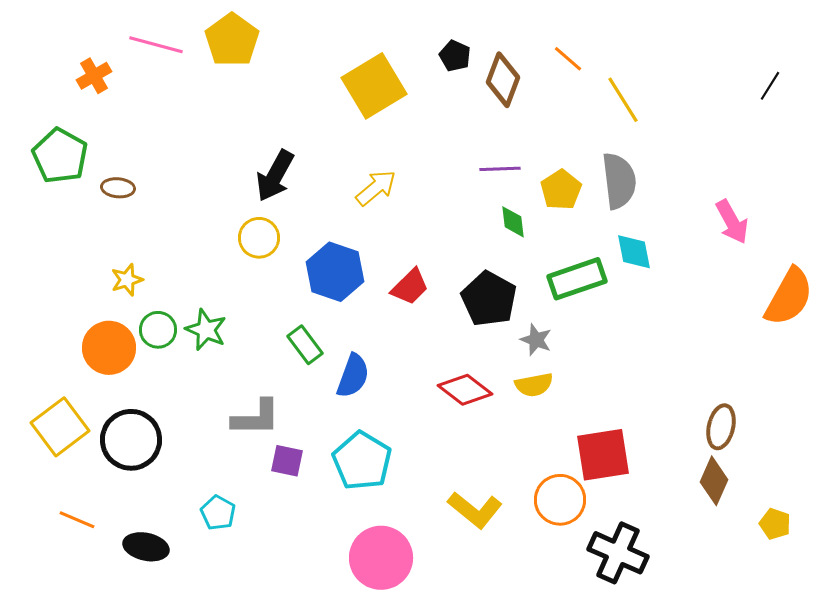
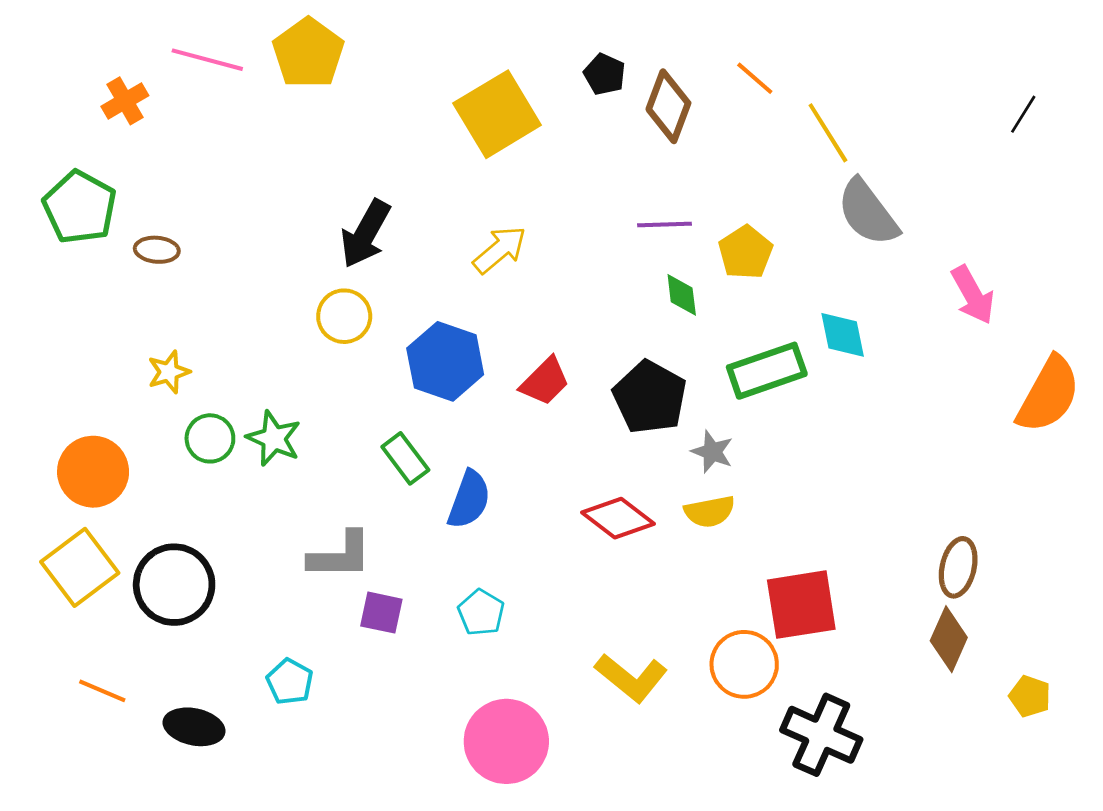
gray semicircle: (619, 181) -> (868, 213), moved, turned 150
orange circle: (109, 348) -> (93, 472), moved
cyan pentagon: (362, 461) -> (481, 613), size x0.6

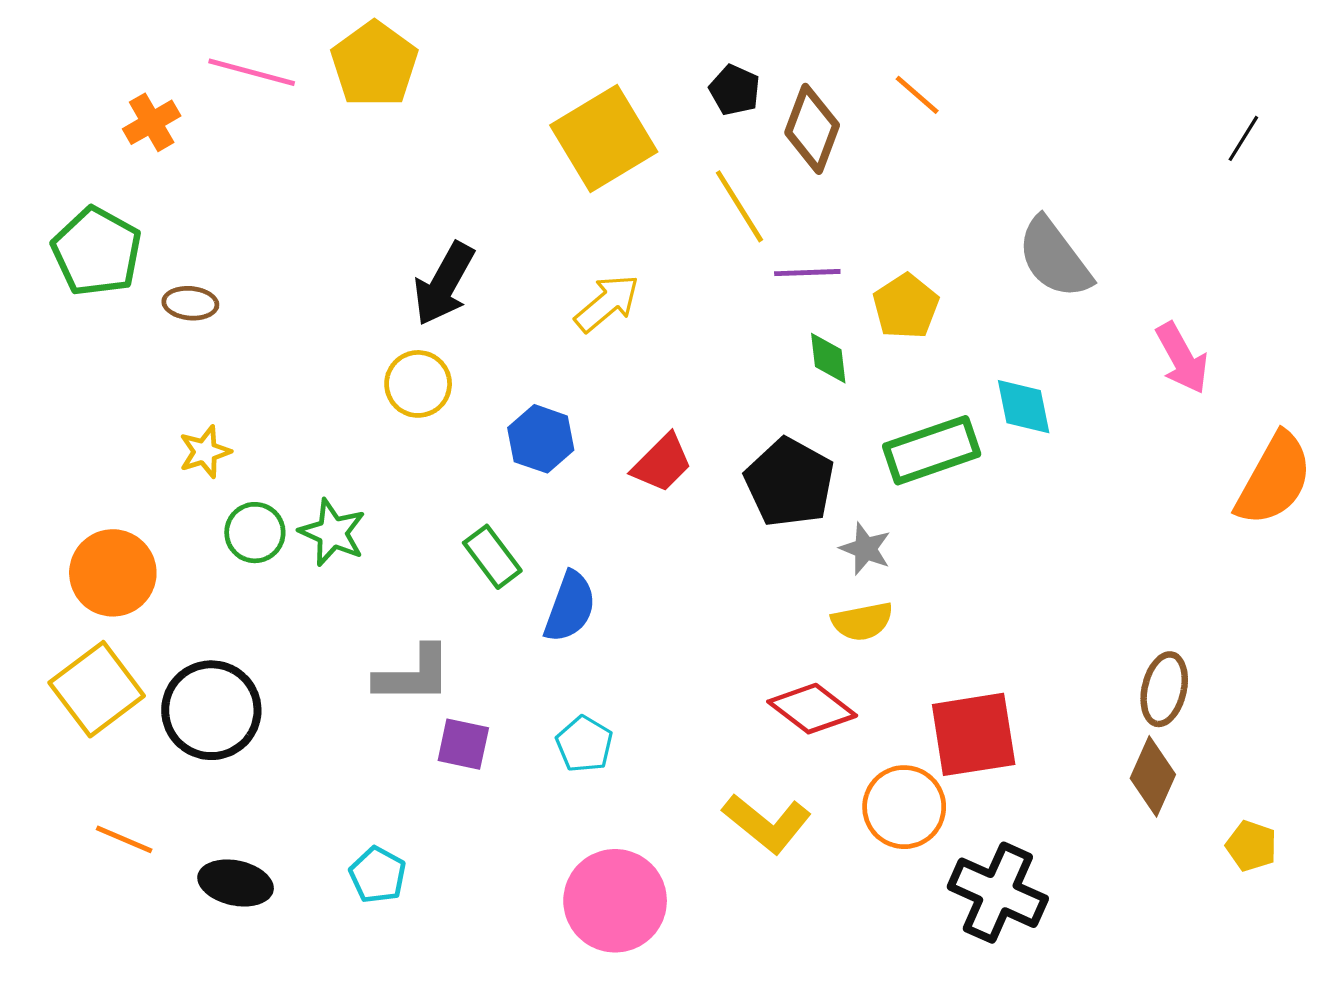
yellow line: (828, 133) -> (739, 206), moved
blue hexagon: (445, 361) -> (541, 439), size x0.7
red diamond: (618, 518) -> (812, 709), moved
cyan pentagon: (290, 682) -> (378, 875), moved

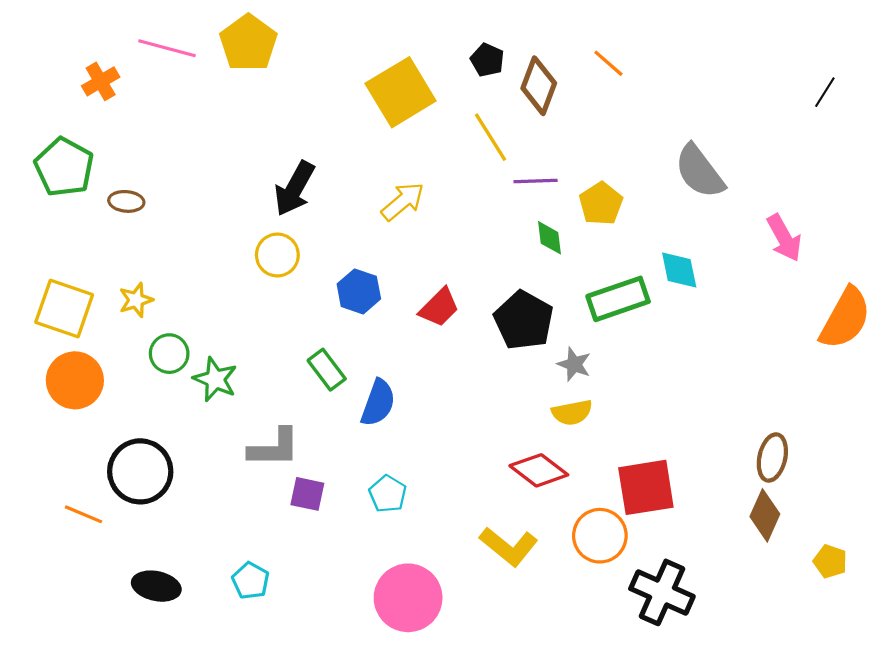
green star: (332, 533) -> (215, 379), moved
yellow square: (97, 689) -> (64, 309), moved, turned -34
orange line: (124, 839) -> (83, 514), moved

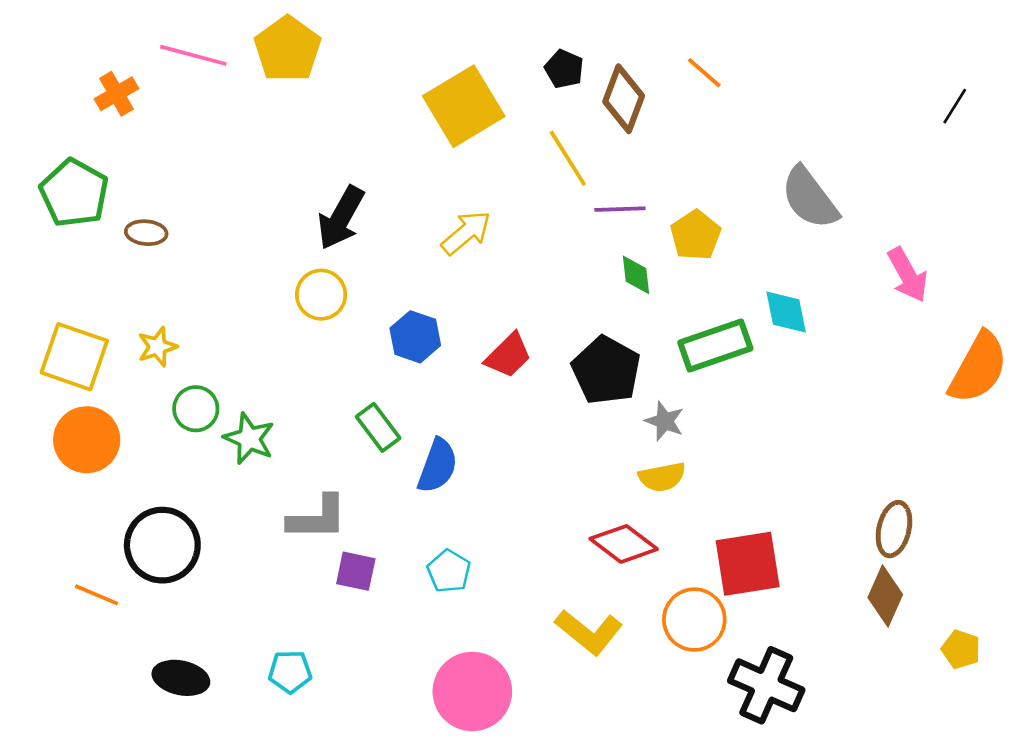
cyan pentagon: (251, 581) -> (290, 672), turned -30

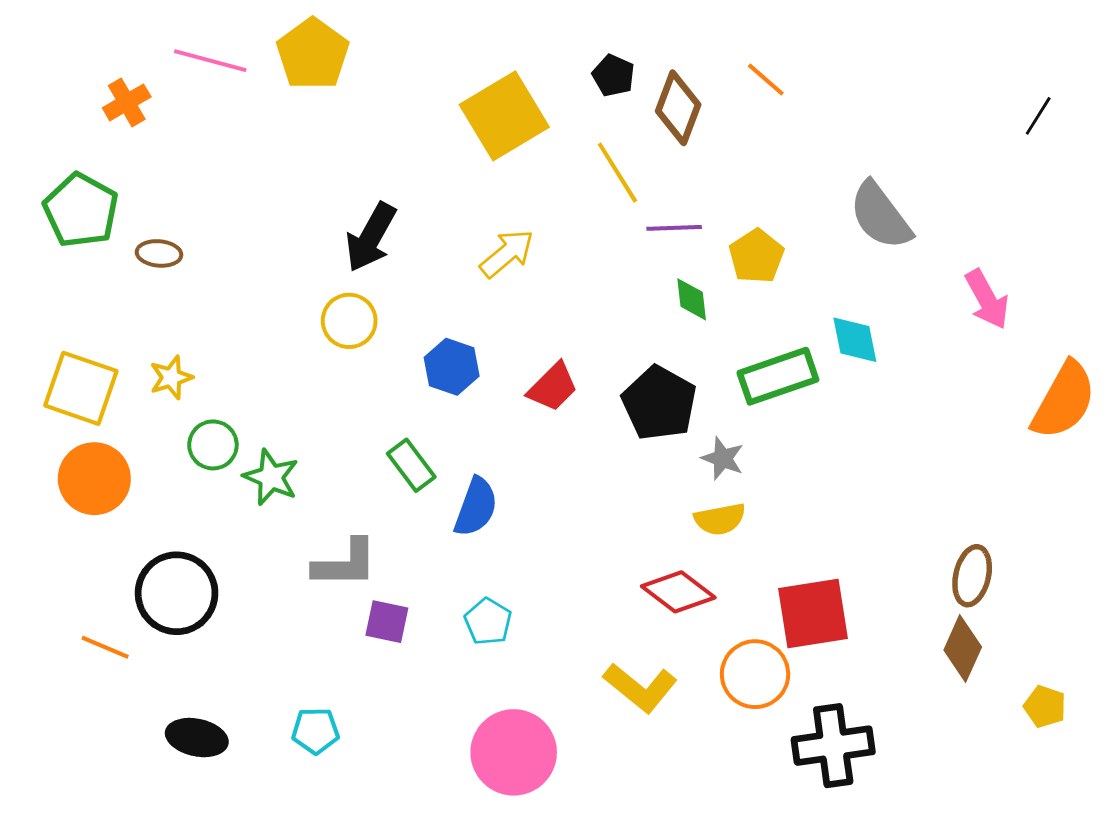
black cross: (766, 685) -> (833, 746), turned -32

